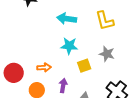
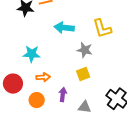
cyan star: (69, 46) -> (32, 54), moved
gray star: (107, 54) -> (85, 50), moved

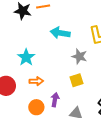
cyan star: (32, 54) -> (26, 57), turned 30
orange circle: (37, 100) -> (36, 107), moved

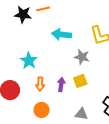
orange arrow: (36, 81) -> (40, 84), turned 96
purple arrow: (55, 100) -> (61, 84), moved

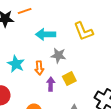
gray star: (82, 57) -> (58, 55), moved
orange arrow: (40, 84) -> (39, 68), moved

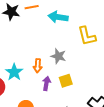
cyan arrow: (46, 34) -> (58, 17), moved
cyan star: (16, 64) -> (14, 72), moved

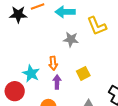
gray star: (58, 56) -> (71, 39), moved
purple arrow: (47, 83) -> (57, 82), moved

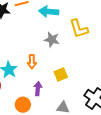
purple arrow: (57, 82) -> (38, 89), moved

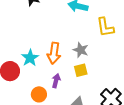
gray star: (52, 40) -> (81, 50), moved
orange arrow: (32, 62) -> (54, 53), size x1.5

